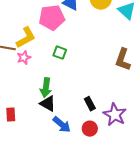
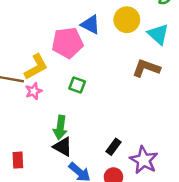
brown L-shape: (123, 60) -> (146, 68), moved, turned 90
black rectangle: (90, 104) -> (113, 147), turned 64

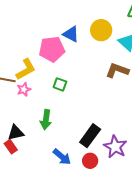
black triangle: (63, 147) -> (16, 133), moved, turned -42
black rectangle: (113, 147) -> (90, 136), size x1.6
red rectangle: (18, 160) -> (11, 147), turned -32

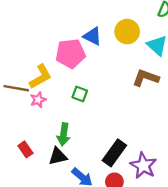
black triangle: (16, 133) -> (58, 156), moved
red rectangle: (11, 147) -> (25, 149), moved

